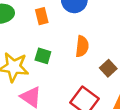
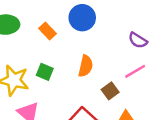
orange rectangle: (42, 16) -> (47, 31), turned -35

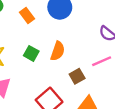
green square: (45, 72) -> (31, 53), moved

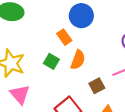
orange rectangle: (27, 16) -> (64, 37), moved

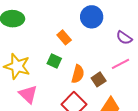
blue circle: (81, 16) -> (92, 17), moved
orange semicircle: (78, 60) -> (78, 74), moved

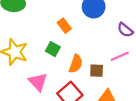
brown square: (99, 79) -> (97, 71), turned 32
pink triangle: (28, 94) -> (38, 82), moved

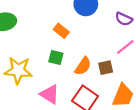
orange semicircle: (76, 64) -> (83, 66), turned 30

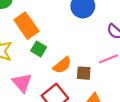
orange rectangle: (61, 31) -> (26, 26), moved, size x1.6

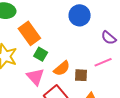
pink triangle: (22, 83) -> (35, 77), moved

